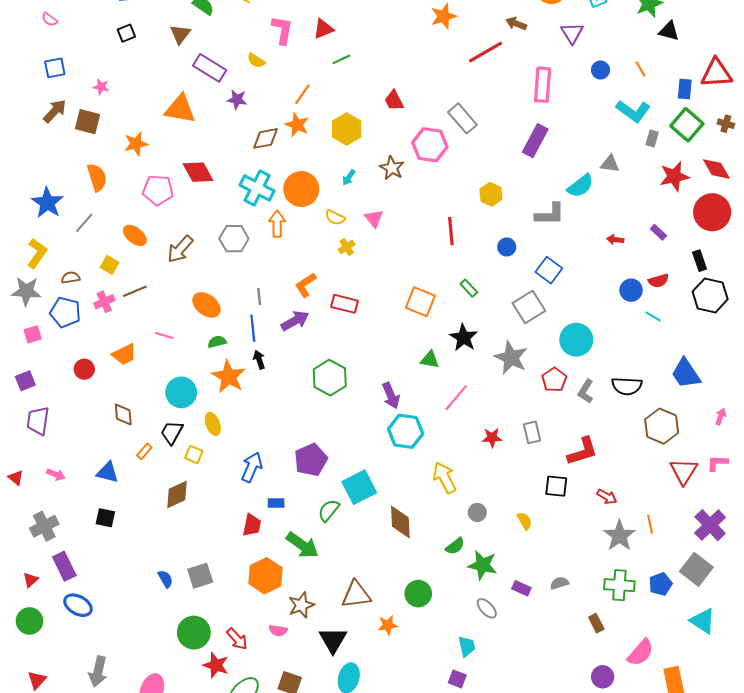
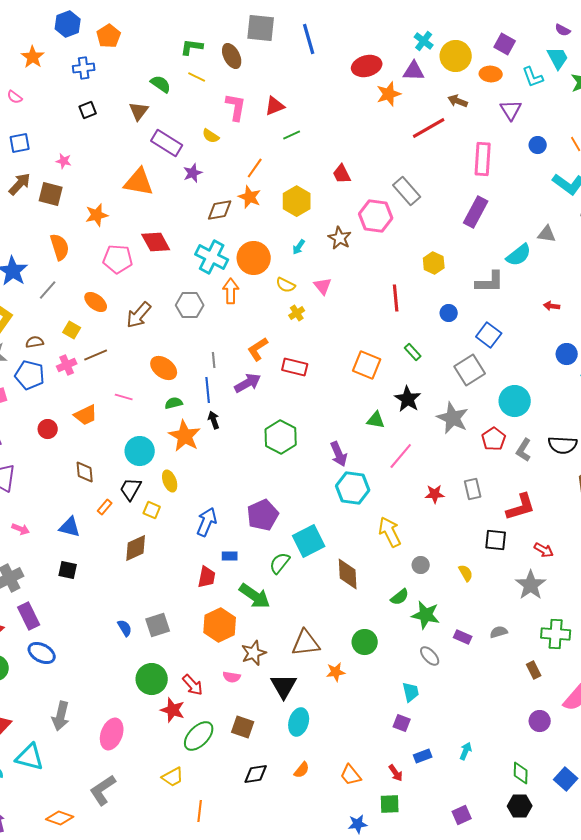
purple star: (237, 99) -> (193, 173), turned -30
gray star: (619, 536) -> (531, 585), moved

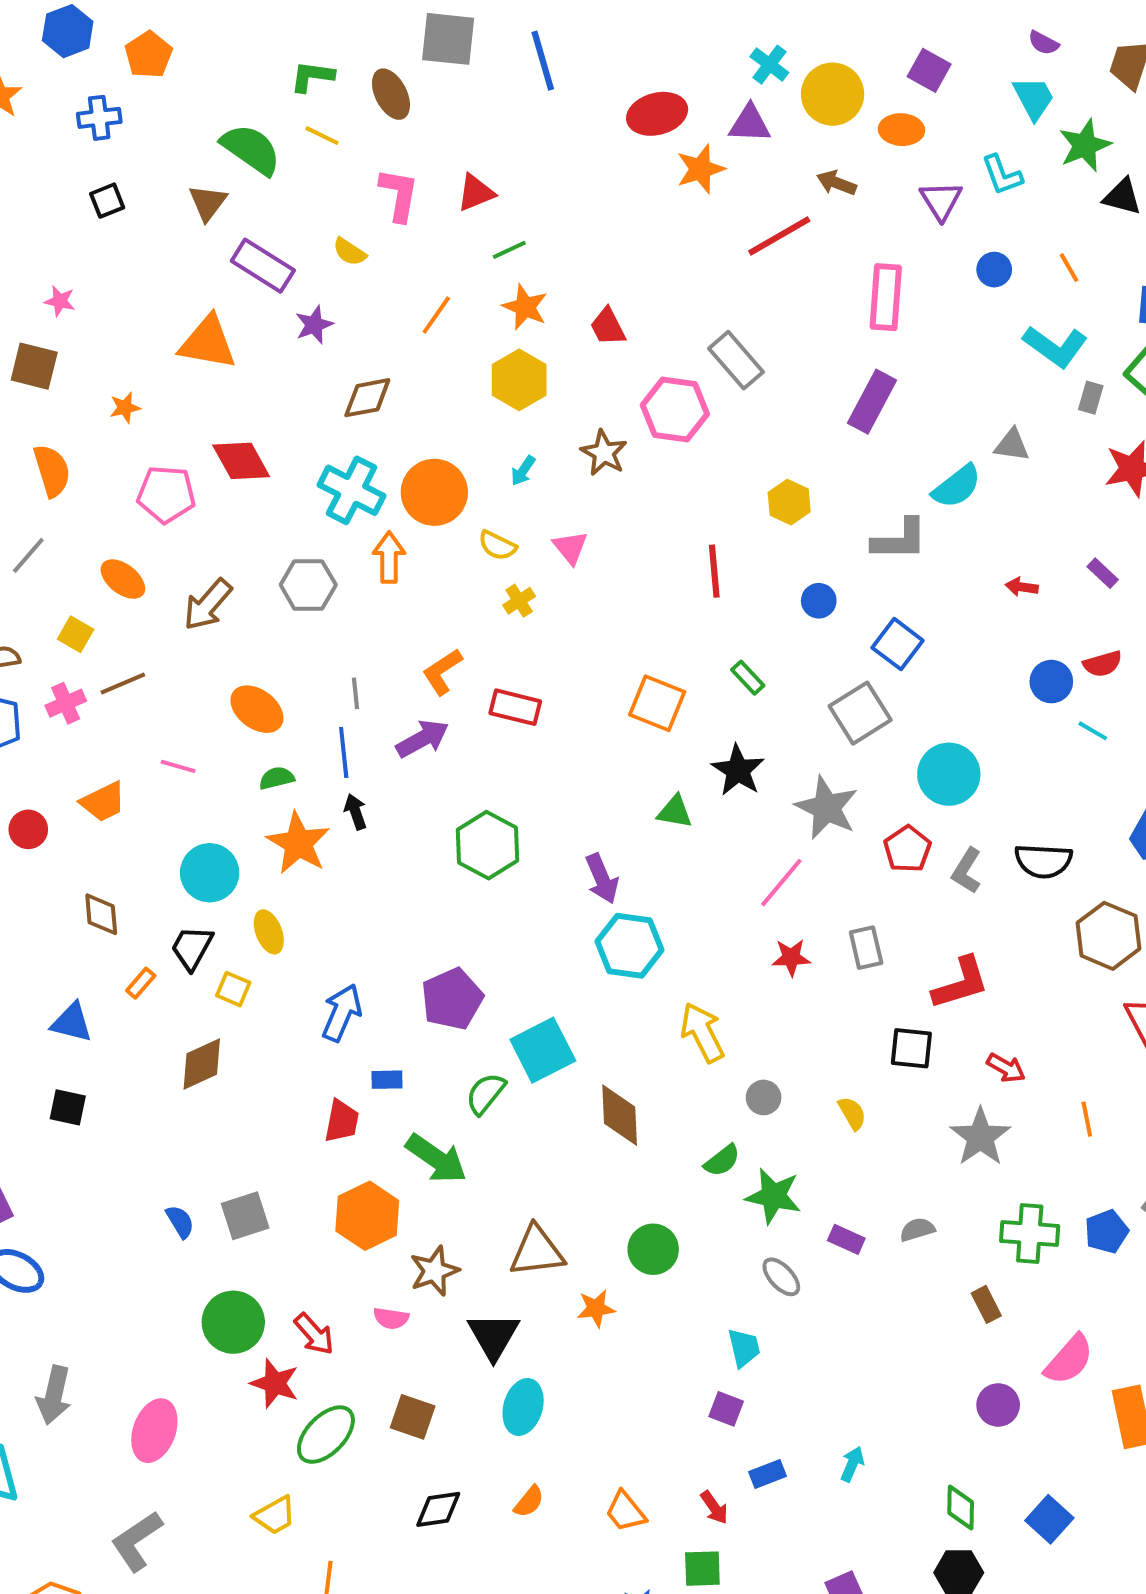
cyan L-shape: (533, 77) -> (1002, 175), moved
green semicircle: (161, 84) -> (251, 149), size x1.5
orange star: (250, 197) -> (525, 307), moved
orange star: (97, 215) -> (125, 408), size x0.7
pink line: (401, 456) -> (781, 883), moved

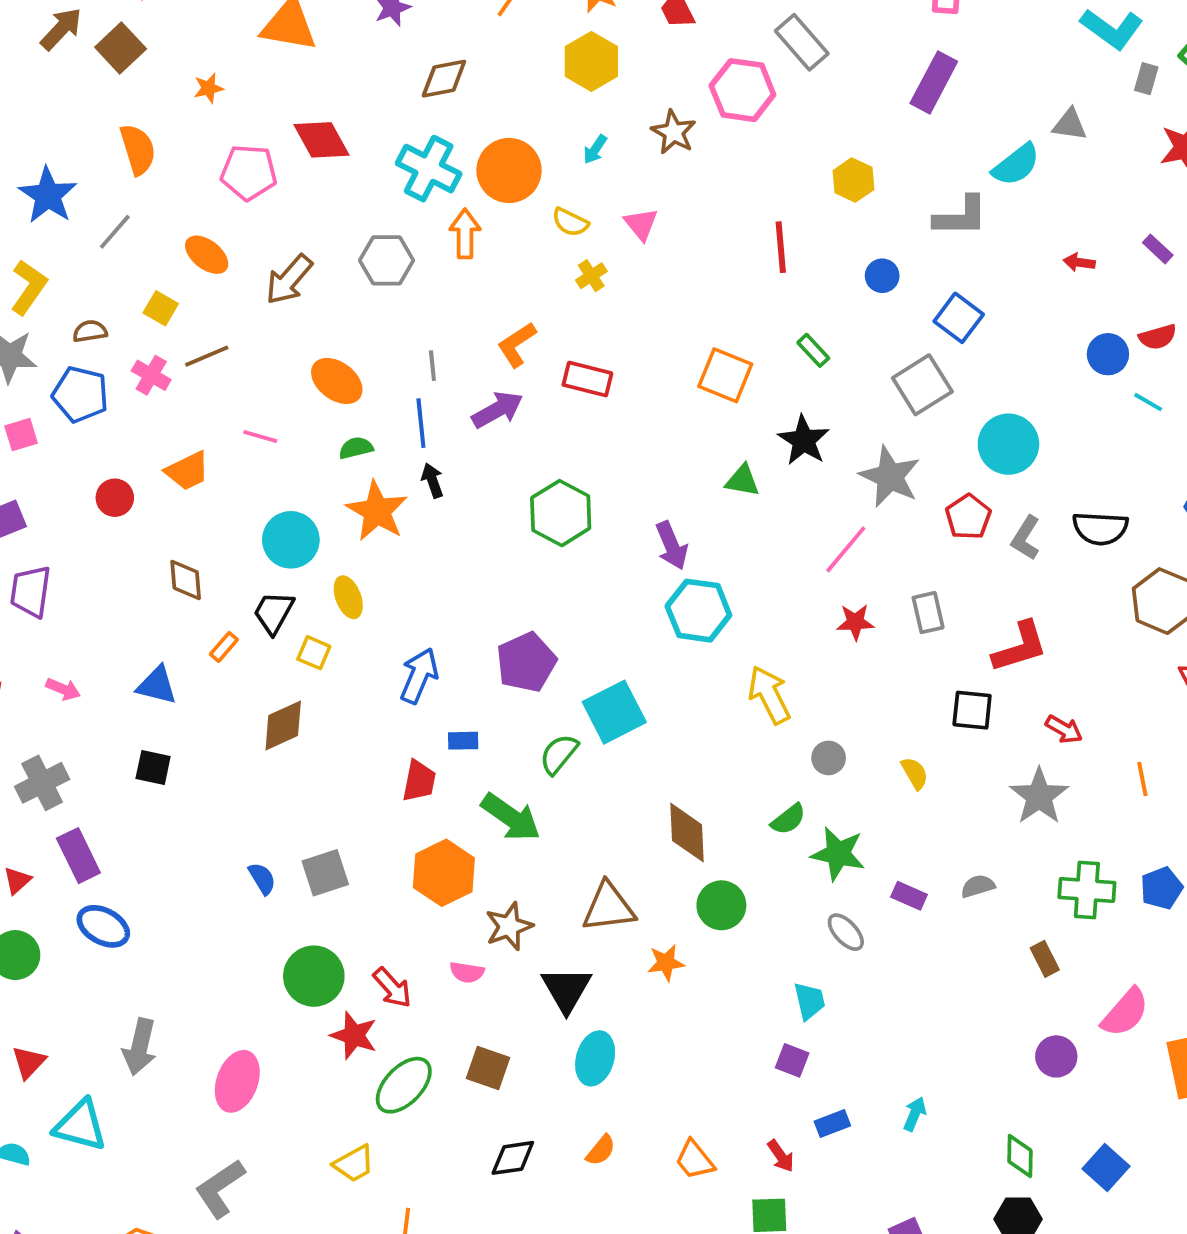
brown square: (34, 366) -> (121, 48), turned 33
pink cross: (66, 703) -> (151, 375), turned -36
brown diamond: (620, 1115) -> (687, 833), moved

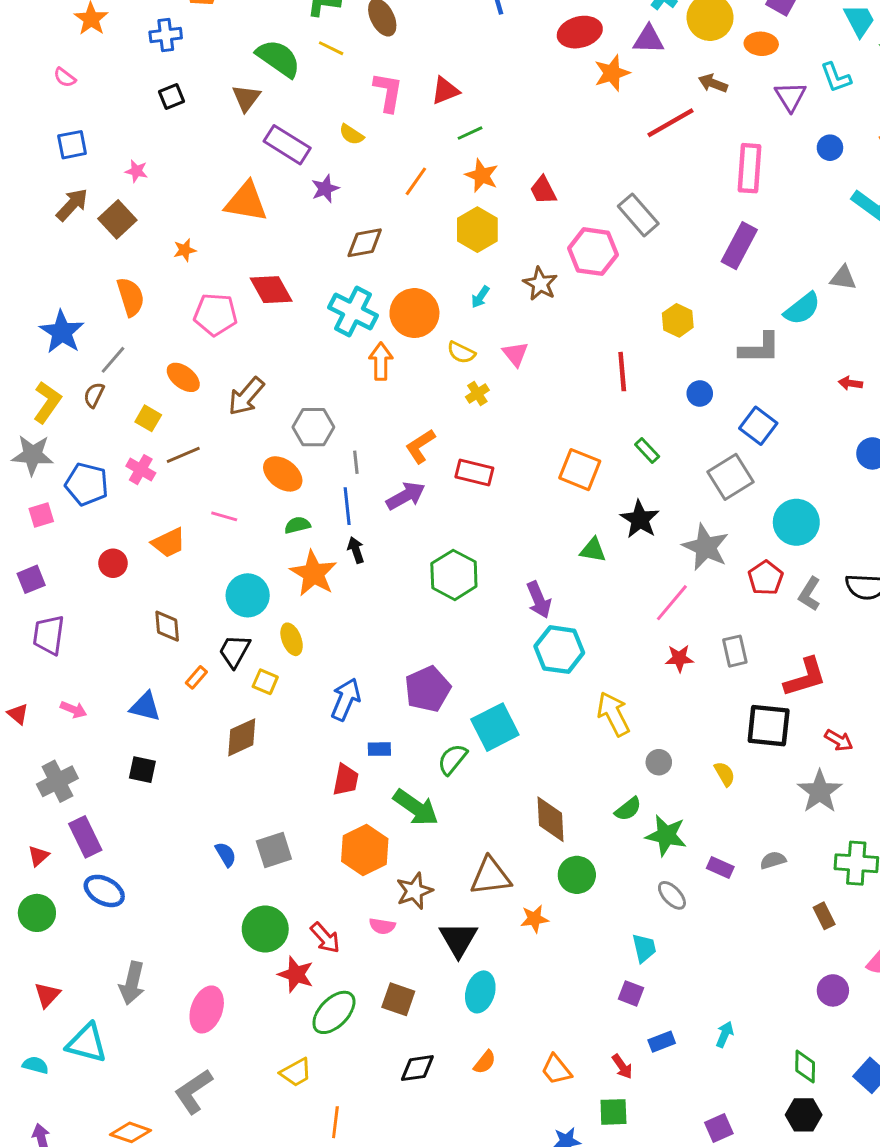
gray hexagon: (387, 260) -> (313, 427), moved
brown semicircle: (90, 331) -> (94, 395), moved, turned -55
black square: (972, 710) -> (769, 726), size x1.4

